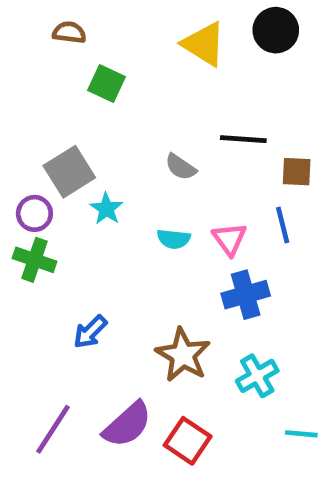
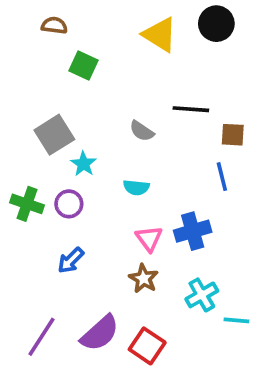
purple circle: (34, 213) -> (69, 204), moved
pink triangle: (229, 239) -> (149, 238), moved
brown star: (183, 355) -> (144, 279), size x0.7
cyan line: (301, 434) -> (236, 320), moved

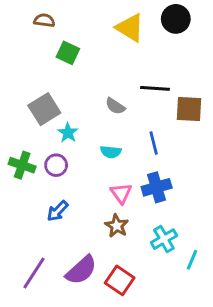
brown square: (233, 135) -> (189, 109), size x1.4
blue line: (222, 177) -> (154, 143), moved
cyan line: (236, 320) -> (192, 260), turned -72

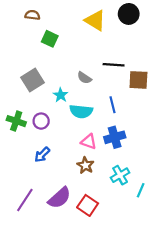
cyan star: (68, 133) -> (61, 95), moved
cyan semicircle: (111, 152) -> (81, 111), size x1.5
pink triangle: (121, 193) -> (89, 142), turned -35

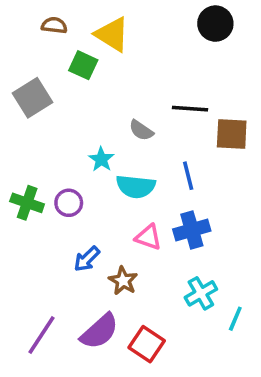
yellow triangle: (95, 20) -> (112, 34), moved
gray square: (32, 80) -> (32, 98), moved
blue arrow: (42, 155) -> (87, 259), moved
brown star: (85, 165) -> (123, 281), moved

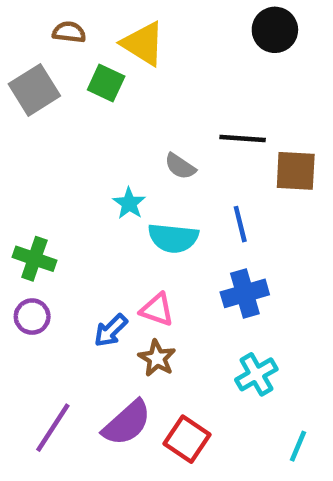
gray square: (32, 98) -> (34, 90), moved
purple circle: (69, 203) -> (32, 317), moved
pink triangle: (148, 237) -> (157, 310), moved
cyan line: (235, 319) -> (298, 446), moved

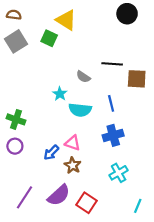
brown semicircle: (69, 32) -> (14, 15), moved

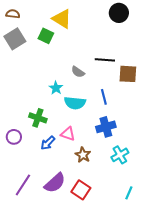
green cross: (16, 119) -> (38, 118), moved
brown star: (73, 165) -> (83, 155), moved
cyan cross: (119, 173) -> (120, 155), moved

